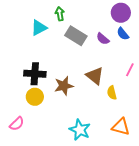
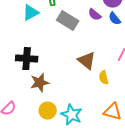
purple semicircle: (103, 39) -> (95, 15), moved
brown star: (64, 86) -> (40, 83), moved
yellow circle: (35, 97) -> (48, 111), moved

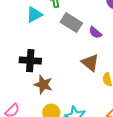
purple semicircle: (95, 15) -> (95, 33), moved
brown star: (40, 83) -> (43, 85), turned 30

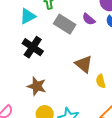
purple semicircle: (95, 33) -> (89, 19), moved
black cross: (30, 61) -> (33, 47), moved, turned 30

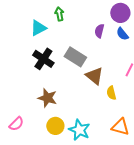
purple semicircle: (89, 19) -> (99, 31), turned 64
gray rectangle: (65, 24) -> (75, 57), moved

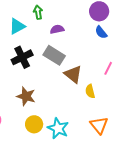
purple semicircle: (99, 31) -> (57, 29), moved, turned 64
black cross: (43, 59) -> (22, 57), turned 30
orange triangle: (120, 127) -> (99, 125), turned 36

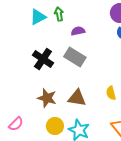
cyan triangle: (17, 26) -> (38, 17), moved
black cross: (22, 57) -> (43, 59), turned -30
brown triangle: (73, 74) -> (77, 98), moved, turned -30

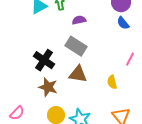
black cross: (43, 59) -> (44, 60), moved
brown triangle: (77, 98) -> (78, 74), moved

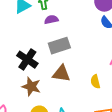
purple semicircle: (79, 20) -> (51, 20), moved
gray rectangle: (76, 46) -> (59, 46), turned -50

